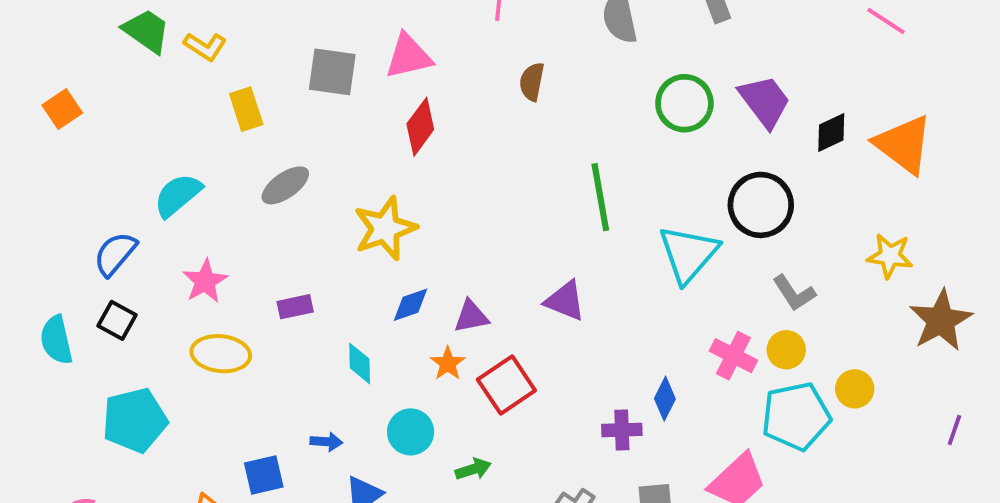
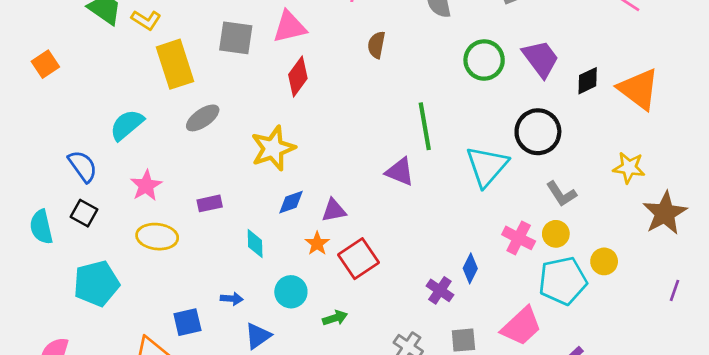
yellow rectangle: (246, 109) -> (175, 64), size x1.6
blue semicircle: (115, 254) -> (83, 166), turned 104
purple triangle: (565, 301) -> (400, 172), moved
purple cross: (622, 430) -> (440, 290), turned 36

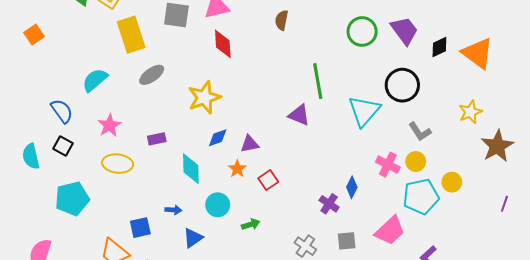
red diamond: (298, 77) -> (223, 44), turned -40
yellow star: (629, 168) -> (470, 112), turned -30
cyan diamond: (255, 243) -> (191, 169), size x1.4
red square: (359, 259) -> (268, 180), size x0.7

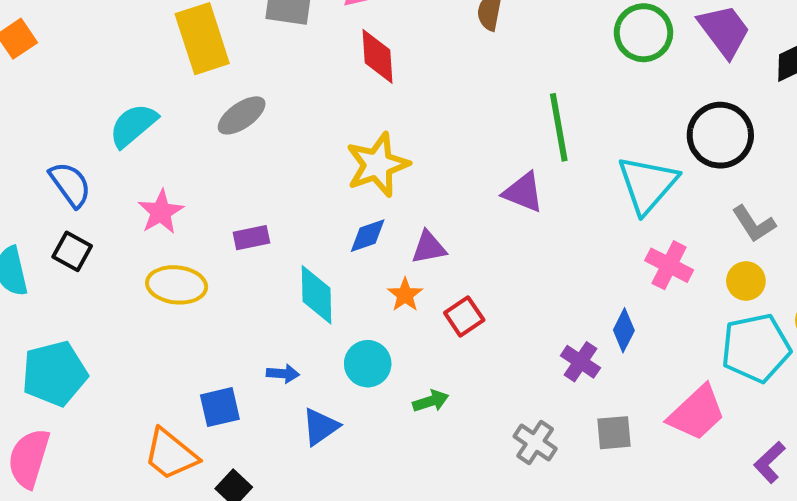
yellow star: (204, 98) -> (378, 165), moved
pink cross: (388, 165) -> (669, 265), moved
cyan pentagon: (72, 199) -> (54, 374), moved

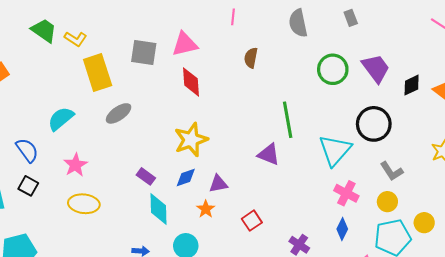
purple rectangle: (251, 238) -> (146, 176), moved, turned 48
red square: (464, 316) -> (252, 221), moved
blue diamond: (624, 330) -> (342, 229), moved

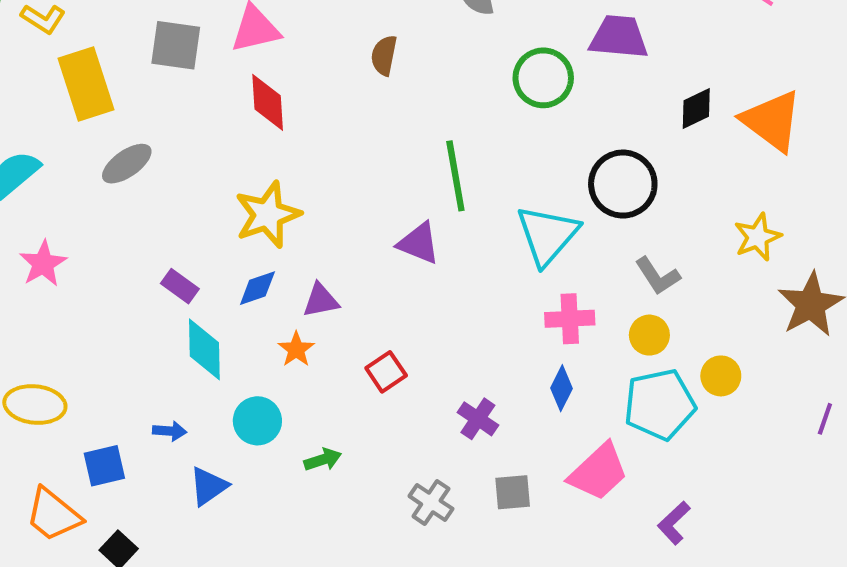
purple trapezoid: (376, 68) -> (619, 37), moved, turned -48
pink cross: (346, 193) -> (570, 319), turned -30
yellow ellipse: (84, 204) -> (35, 404), moved

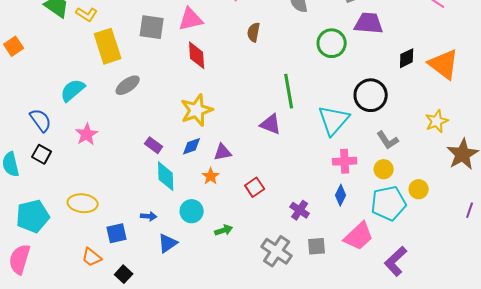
gray cross: (431, 502) -> (277, 251), size x1.4
orange trapezoid: (53, 515) -> (92, 257), size x0.7
purple L-shape: (674, 523) -> (396, 261), size x1.4

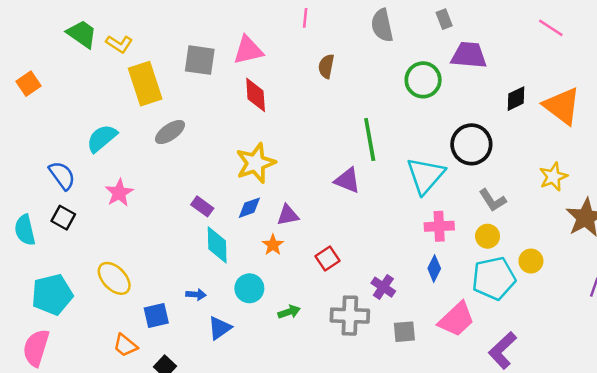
yellow ellipse: (83, 203) -> (114, 278), turned 40
gray cross: (277, 251) -> (350, 316), moved, turned -32

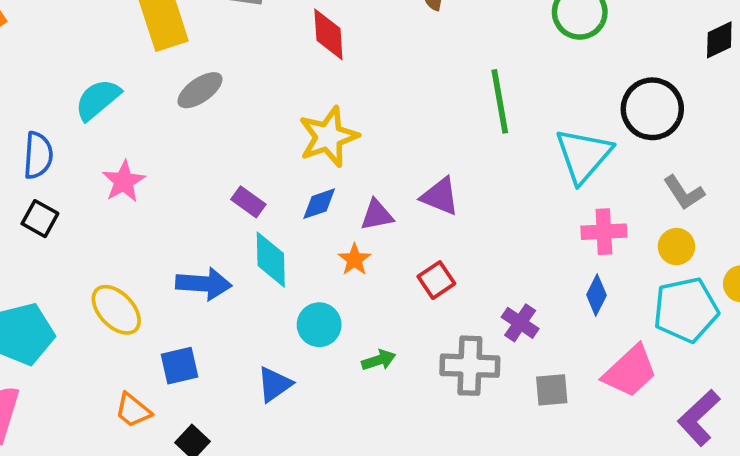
blue semicircle: (62, 175) -> (38, 155), turned 40
purple triangle: (347, 180) -> (440, 196), moved
blue arrow: (196, 295) -> (204, 284), moved, size x1.8

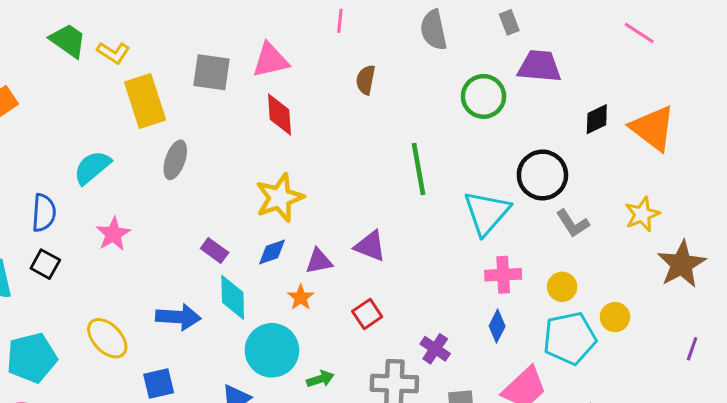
gray ellipse: (200, 90) -> (175, 160), turned -36
gray L-shape: (684, 193) -> (573, 223), moved
cyan circle: (319, 325) -> (272, 350), size x1.5

